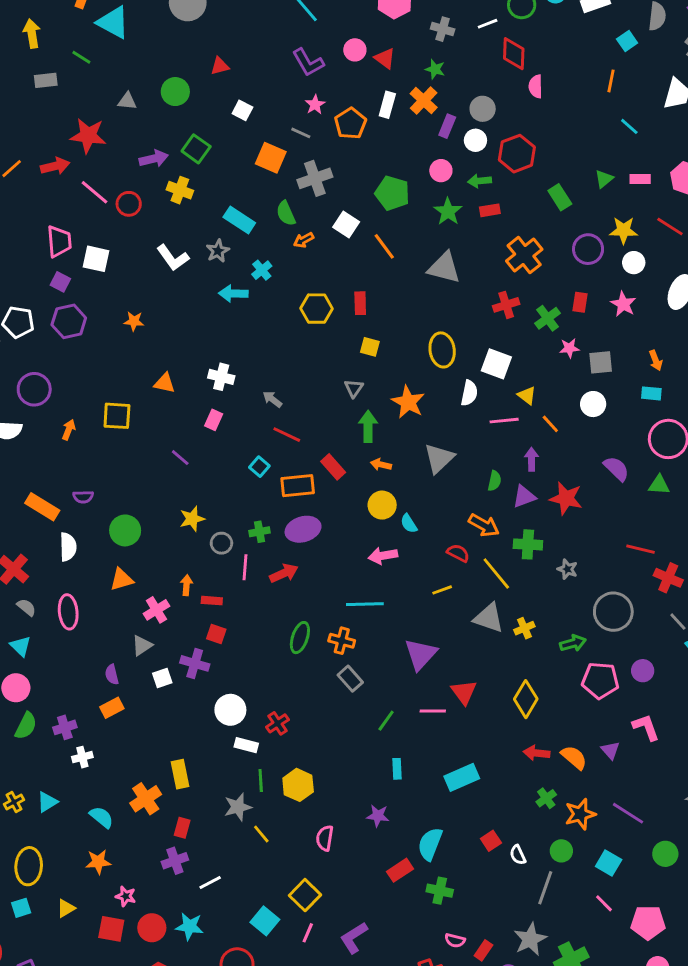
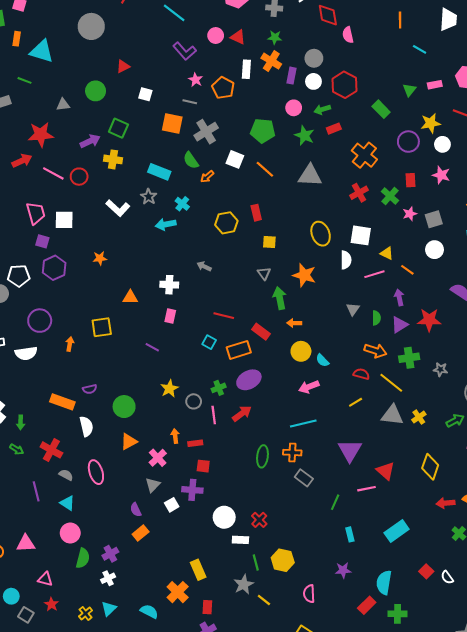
gray arrow: (272, 399) -> (204, 266), moved
gray triangle: (439, 458) -> (353, 309), moved, size x0.6
white cross: (82, 757) -> (108, 578), moved

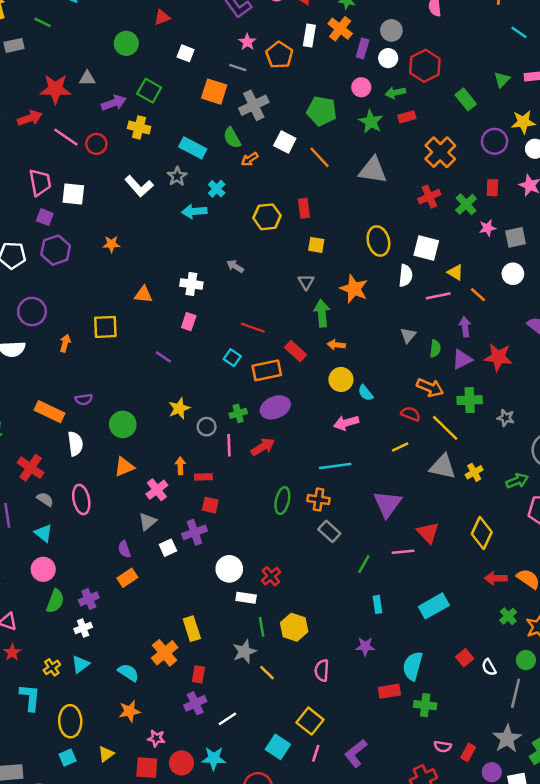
gray triangle: (63, 105) -> (87, 78), moved
purple cross: (192, 490) -> (194, 532), turned -30
red rectangle: (367, 605) -> (389, 691), turned 30

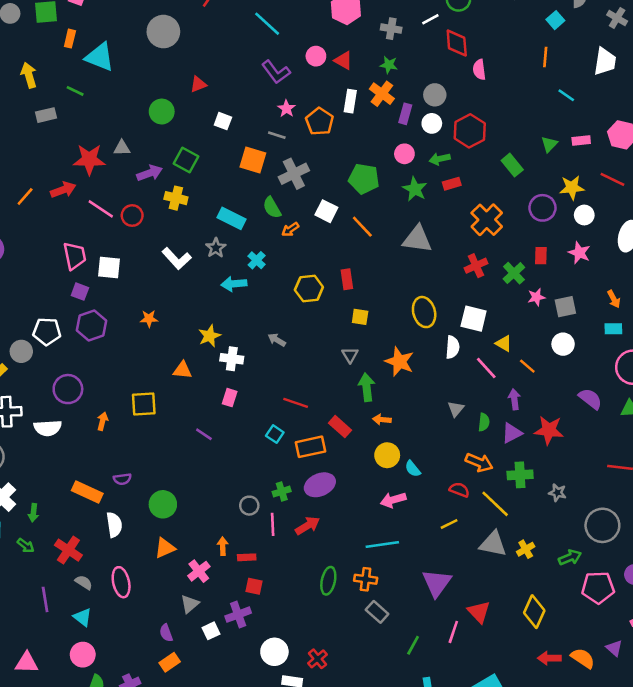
pink line: (438, 296) -> (486, 368), turned 60
yellow star: (179, 408) -> (209, 336), moved
pink line: (403, 552) -> (453, 632), turned -65

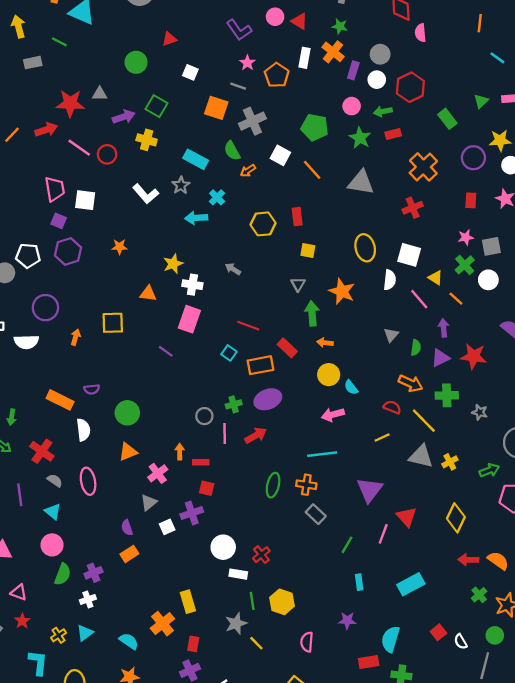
green cross: (514, 273) -> (465, 265), moved
pink rectangle: (230, 398) -> (189, 319), size x1.6

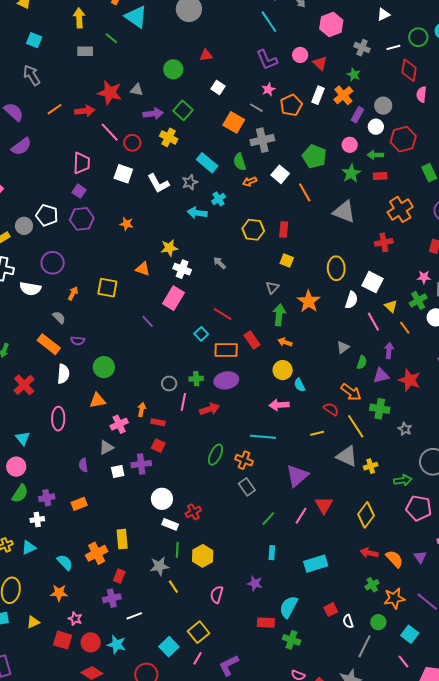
white square: (85, 200) -> (123, 174), moved
gray semicircle: (55, 481) -> (59, 317), moved
orange rectangle: (129, 554) -> (79, 504), moved

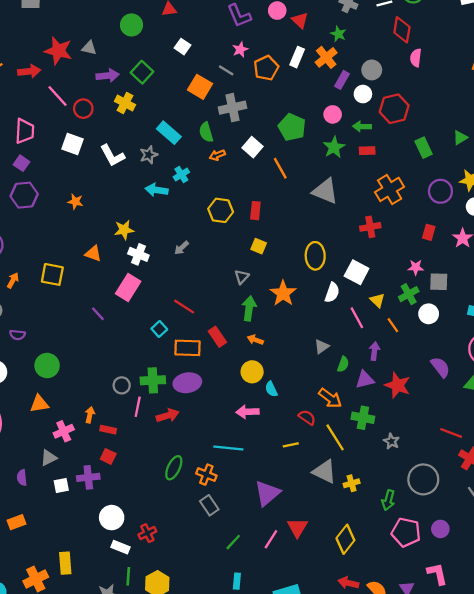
gray arrow: (220, 263) -> (181, 248), turned -88
green cross: (196, 379) -> (153, 380), size x1.5
green arrow: (403, 480) -> (388, 500), turned 114

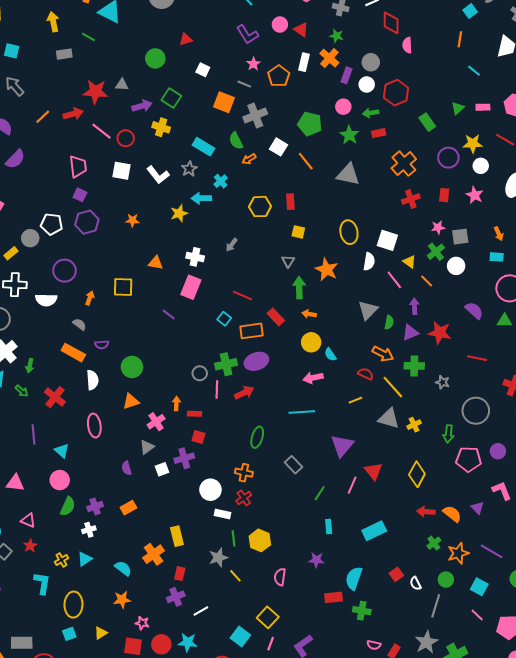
red cross: (370, 227) -> (411, 199), moved
yellow star: (124, 230) -> (179, 213), moved
gray triangle: (322, 347) -> (368, 310), size x1.5
red line: (451, 433) -> (477, 358), moved
orange cross: (206, 475) -> (244, 473), moved

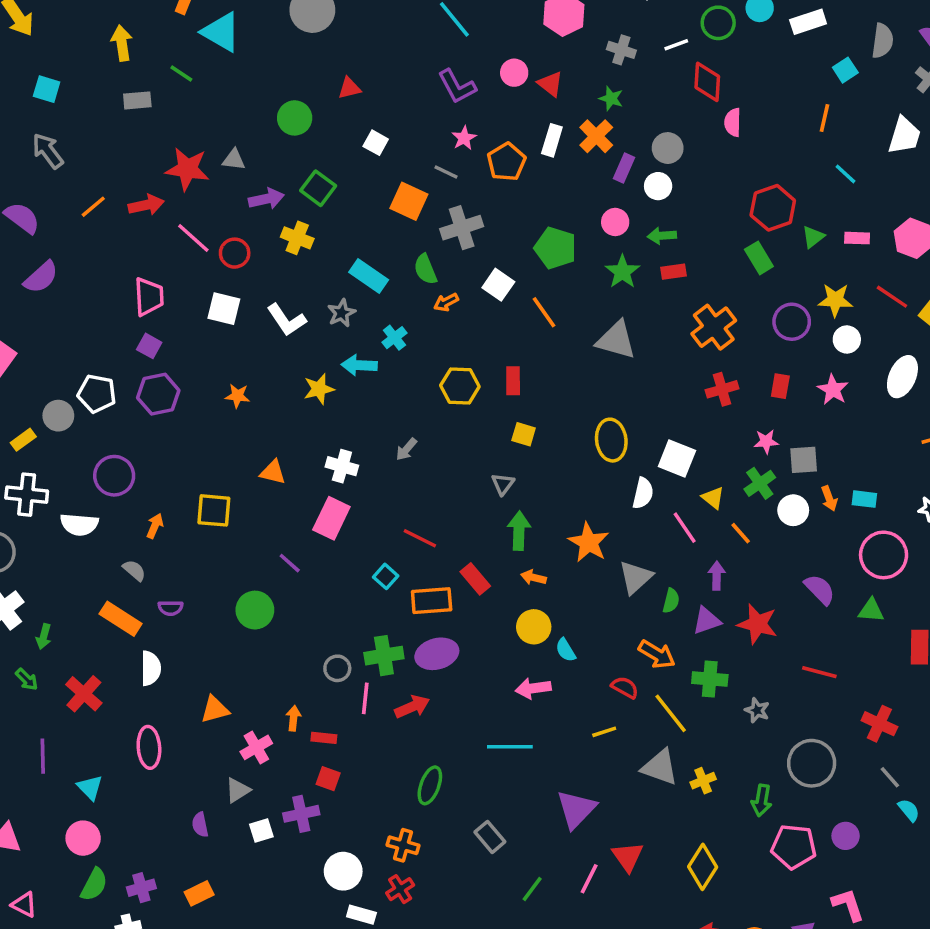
red hexagon: (396, 93) -> (773, 208), moved
orange arrow: (499, 234) -> (829, 499), moved
orange star: (327, 270) -> (589, 542), moved
green circle: (132, 367) -> (255, 610), moved

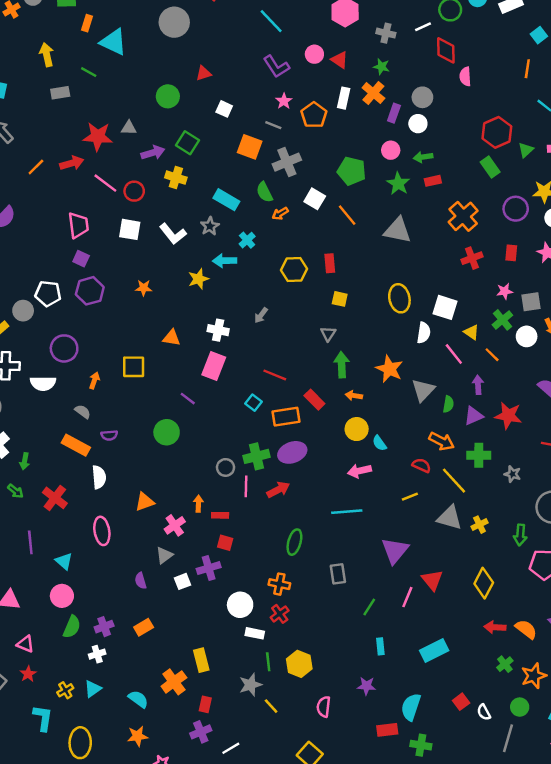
gray rectangle: (490, 837) -> (338, 574), turned 36

